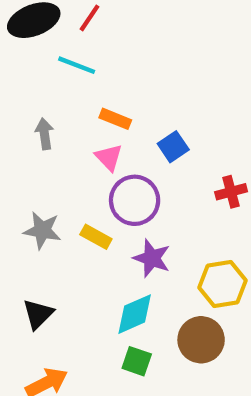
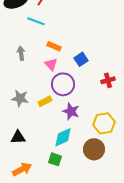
yellow rectangle: (96, 237) -> (45, 101), turned -56
black triangle: (38, 314) -> (18, 137), turned 42
green square: (137, 361) -> (55, 159), moved

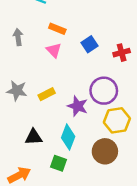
red cross: (108, 80) -> (122, 53), moved
purple circle: (63, 84) -> (104, 91), moved
black triangle: (18, 137) -> (34, 137), moved
cyan diamond: (63, 137) -> (68, 137), turned -45

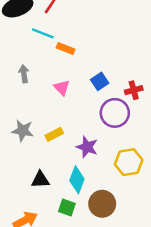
orange rectangle: (57, 29) -> (66, 49), moved
purple circle: (104, 91) -> (115, 113), moved
brown circle: (105, 151) -> (102, 204), moved

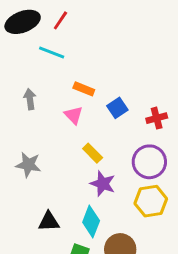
orange rectangle: (66, 49) -> (84, 89), moved
purple circle: (115, 113) -> (149, 162), moved
yellow rectangle: (54, 134) -> (93, 153), moved, turned 72

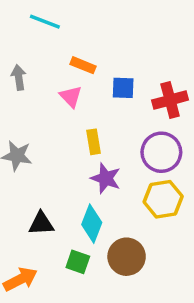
blue square: (117, 108) -> (123, 88), turned 36
red cross: (157, 118) -> (170, 100), size x1.4
yellow rectangle: (93, 153) -> (94, 142), turned 36

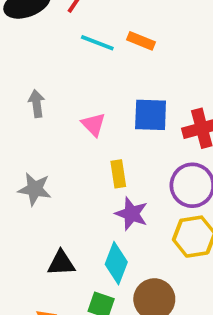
cyan line: (45, 22) -> (97, 43), moved
orange rectangle: (83, 65) -> (141, 41), moved
blue square: (123, 88) -> (151, 115), size x1.4

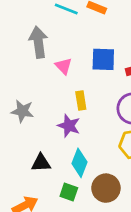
gray arrow: (37, 104) -> (38, 42), moved, size x1.6
purple star: (132, 214) -> (69, 126), moved

